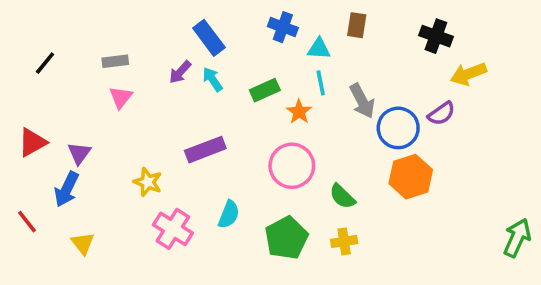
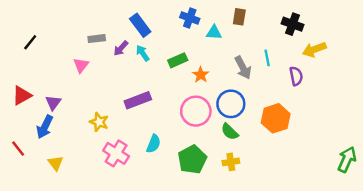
gray rectangle: (115, 61) -> (97, 39), moved
cyan line: (321, 83) -> (267, 58), moved
purple semicircle: (441, 114) -> (296, 76), turned -66
blue circle: (398, 128) -> (231, 104), moved

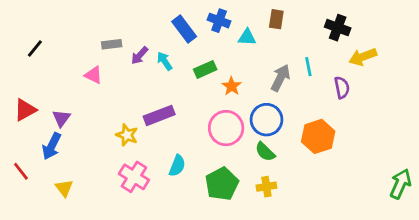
blue rectangle: (140, 25) -> (184, 29), moved
pink triangle: (81, 65) -> (93, 75), turned -42
gray arrow: (243, 68) -> (280, 78), turned -125
yellow star: (99, 122) -> (127, 135), moved

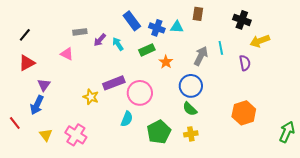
blue cross: (219, 21) -> (157, 28), moved
red triangle: (25, 110) -> (27, 63), moved
pink circle: (226, 128) -> (140, 93), moved
orange hexagon: (318, 136) -> (244, 113), moved
pink cross: (134, 177) -> (76, 135), moved

